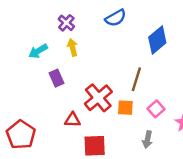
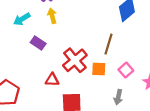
purple rectangle: (57, 78) -> (38, 43), turned -32

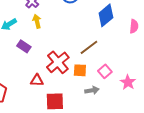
brown line: (109, 44) -> (89, 47), turned 36
gray arrow: (118, 97) -> (92, 90), moved, turned -112

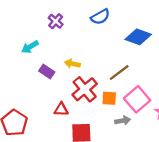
blue diamond: (106, 15) -> (138, 37), turned 60
yellow arrow: (37, 21) -> (72, 64), moved, turned -64
pink square: (105, 71) -> (137, 99), size x1.6

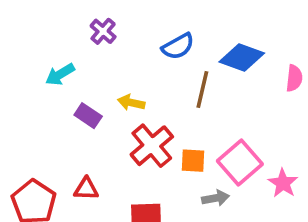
blue semicircle: (100, 17) -> (178, 46), moved
brown line: (119, 73) -> (202, 89), moved, turned -40
red triangle: (61, 109) -> (86, 189), moved

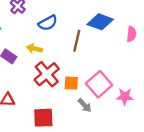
blue semicircle: (178, 46) -> (48, 23), moved
pink star: (283, 183) -> (125, 96), turned -30
gray arrow: (216, 198) -> (85, 105), turned 56

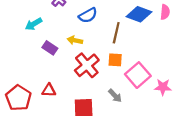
pink semicircle: (131, 34) -> (165, 12), moved
orange square: (71, 83) -> (115, 60), moved
gray arrow: (85, 105) -> (115, 96), moved

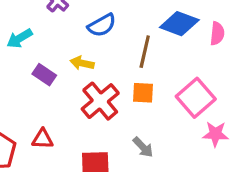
pink semicircle: (165, 12) -> (217, 33), moved
pink square: (138, 75) -> (196, 98), moved

